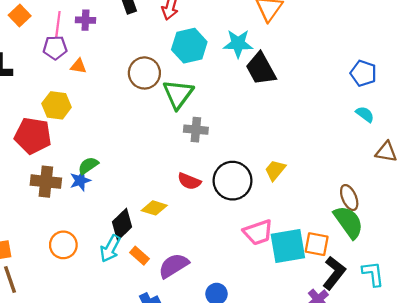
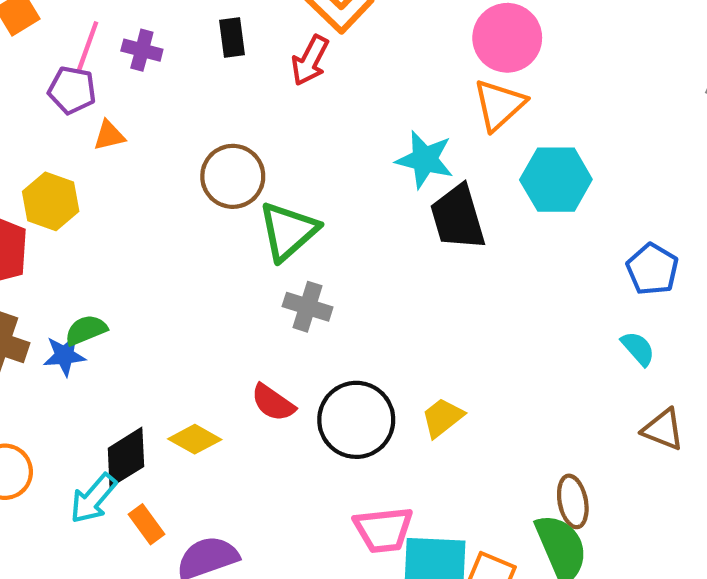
cyan hexagon: (189, 46) -> (556, 180), moved
orange triangle: (78, 66) -> (109, 135), turned -35

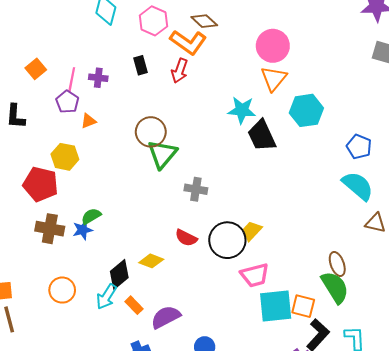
purple pentagon: (72, 90) -> (67, 102), turned 30
green triangle: (288, 231) -> (162, 154), moved
cyan semicircle: (638, 348) -> (358, 186), size x1.8
yellow trapezoid: (442, 418) -> (252, 231), moved
pink trapezoid: (383, 530) -> (255, 275), moved

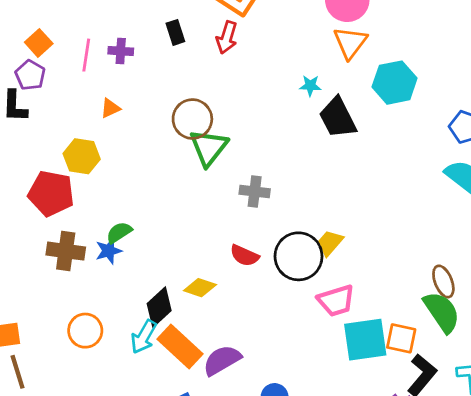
purple pentagon: (67, 102) -> (30, 75), moved
cyan star: (242, 110) -> (310, 86), size x0.6
orange rectangle: (134, 305) -> (180, 347), size x1.8

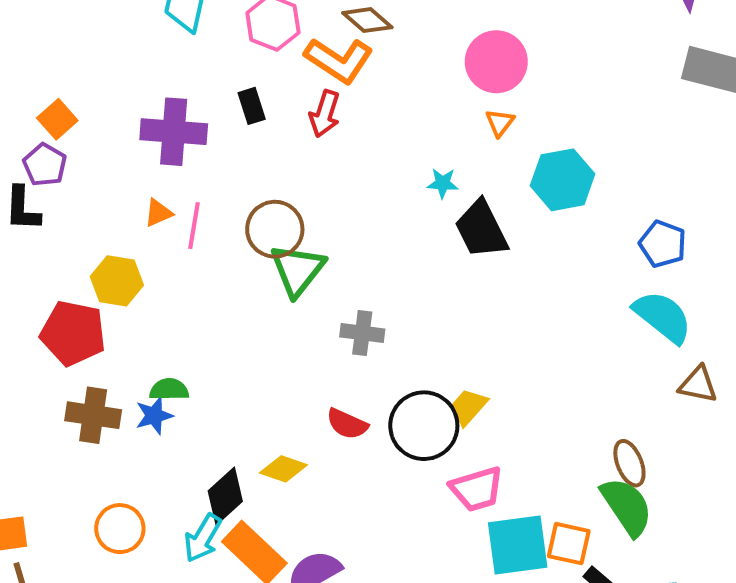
orange triangle: (350, 43) -> (500, 123), size x0.6
purple cross: (121, 51) -> (174, 132), size x1.8
pink line: (86, 55) -> (194, 226), moved
green semicircle: (119, 232) -> (169, 390), turned 32

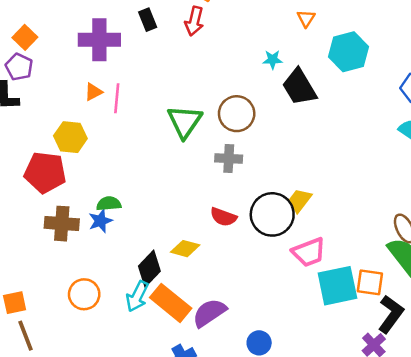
brown circle: (275, 229) -> (237, 114), moved

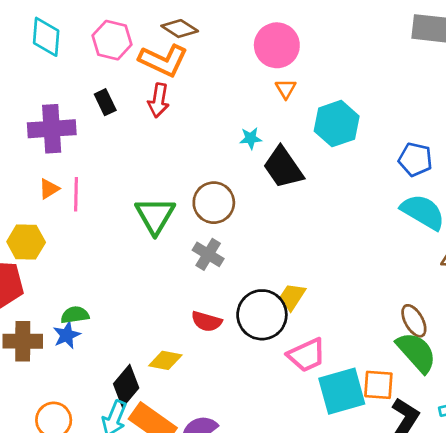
gray cross: (229, 159) -> (208, 254), turned 32

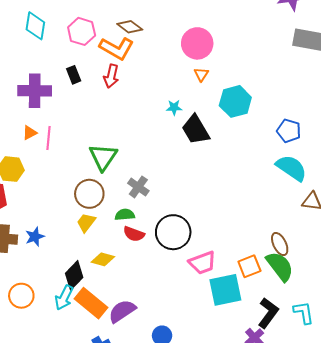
brown circle: (214, 203) -> (89, 194), moved
yellow trapezoid: (292, 297) -> (86, 222), moved
green semicircle: (75, 315) -> (125, 215), moved
orange square: (378, 385) -> (249, 266), moved, turned -30

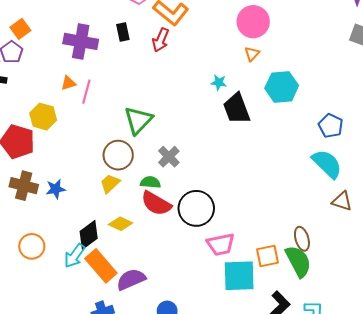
red semicircle: (134, 234) -> (156, 203), size x1.4

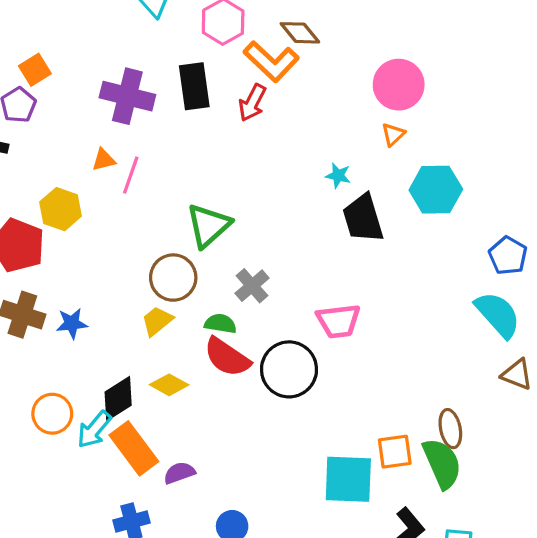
black rectangle: (123, 32) -> (194, 86), size x1.6
pink trapezoid: (221, 244) -> (338, 321), moved
orange circle: (32, 246) -> (52, 414), moved
purple semicircle: (131, 279) -> (179, 473), size x0.7

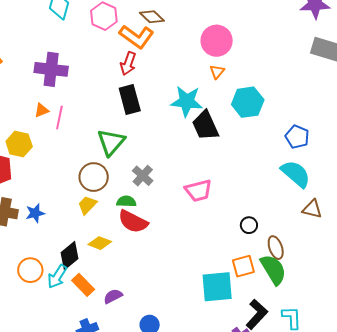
black rectangle: (194, 86) -> (130, 100), moved
cyan star: (338, 176) -> (187, 101), size x2.0
black circle: (289, 369) -> (249, 225), moved, size x0.5
orange rectangle: (134, 448) -> (83, 285), size x0.7

